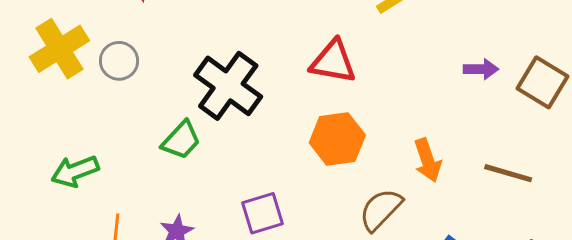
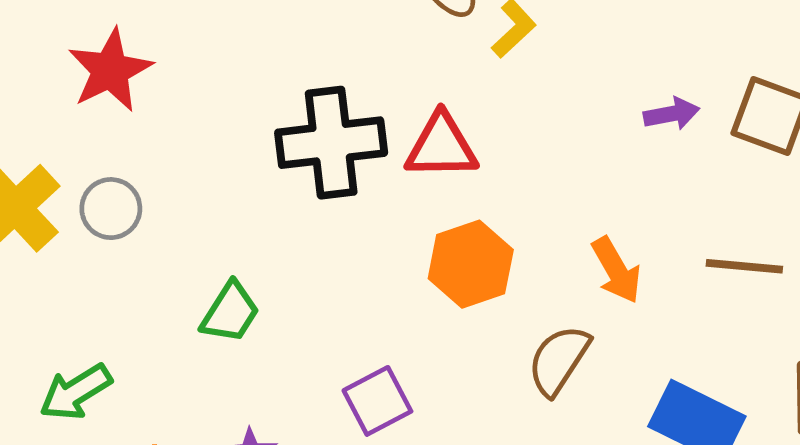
black cross: (228, 86) -> (331, 143), moved, turned -32

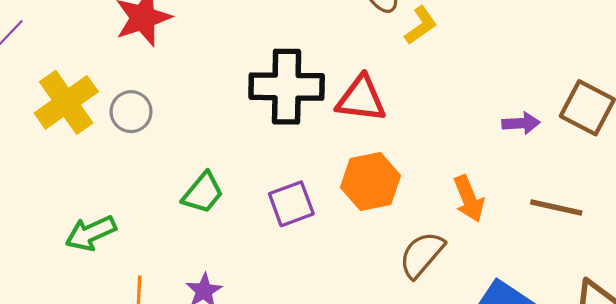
purple arrow: (672, 114) -> (521, 123), moved
purple square: (377, 401) -> (291, 204), moved

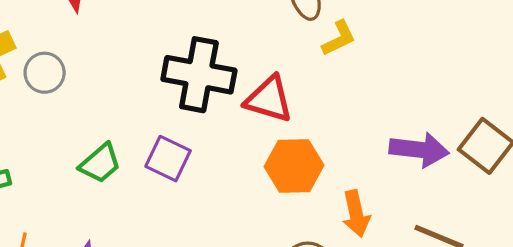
purple arrow: (521, 123) -> (419, 150), size x1.6
orange hexagon: (371, 182) -> (294, 166), moved
purple square: (291, 204) -> (168, 159), moved, turned 36

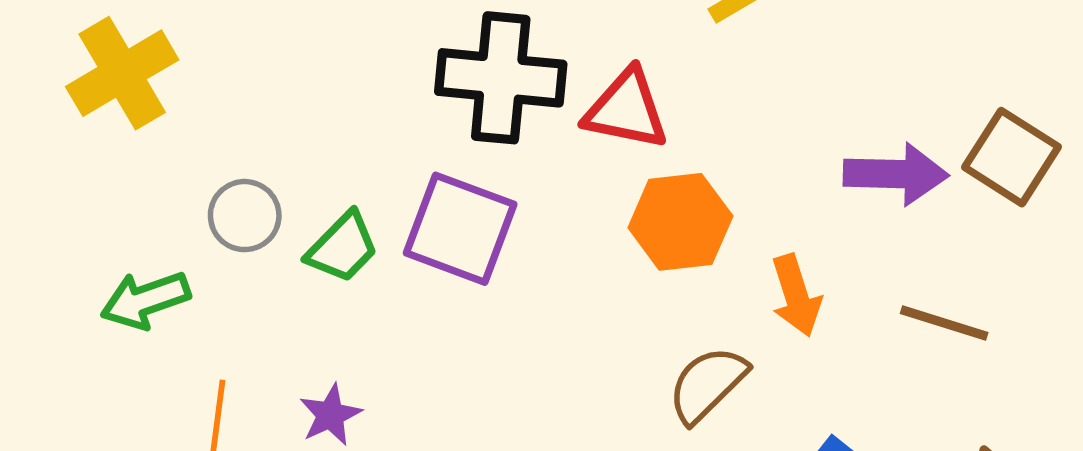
gray circle: (45, 73) -> (245, 216), moved
purple square: (168, 159) -> (460, 229), size x1.4

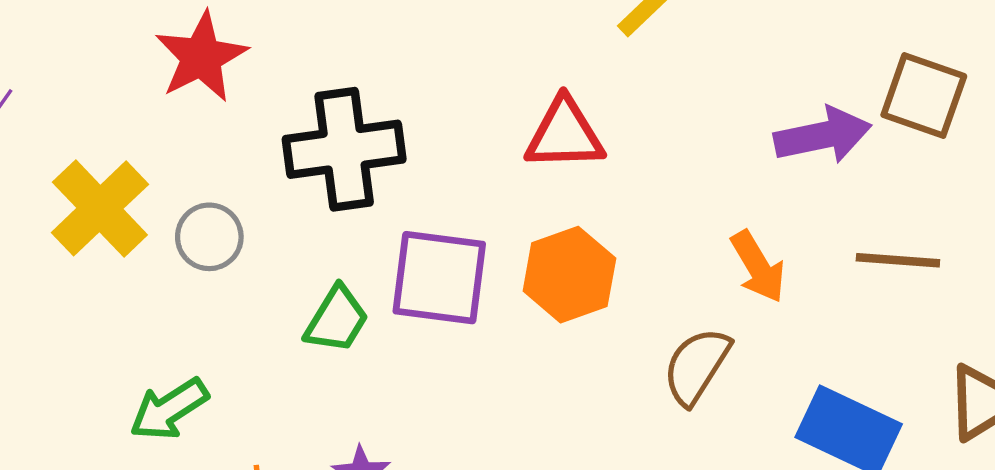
black cross: (501, 78) -> (344, 149), moved
gray circle: (245, 216) -> (209, 237), moved
orange hexagon: (680, 222) -> (569, 275), moved

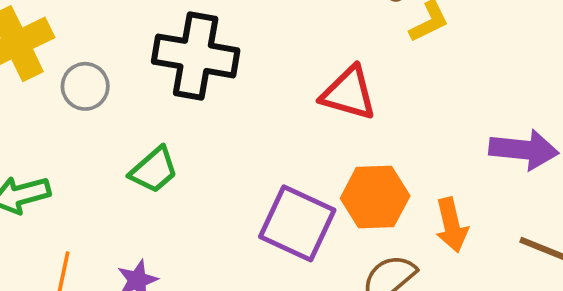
orange hexagon: (569, 275) -> (375, 197), moved
purple square: (439, 278) -> (297, 223), moved

